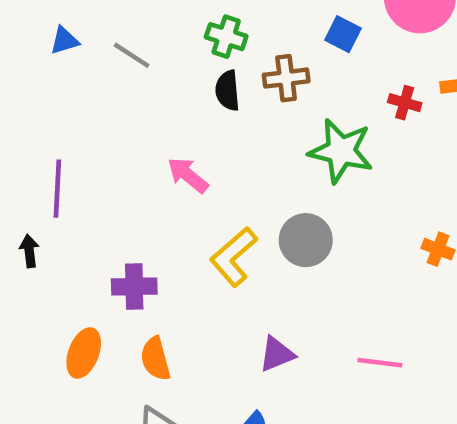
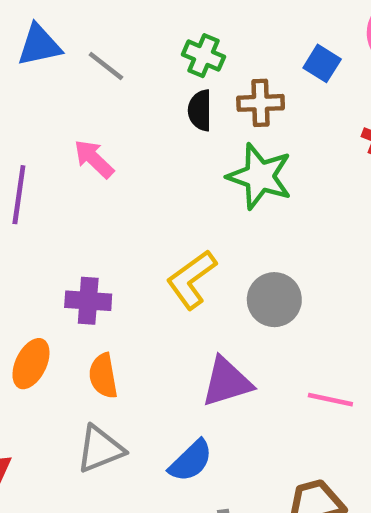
blue triangle: (64, 41) -> (39, 45), size x1.5
green star: (341, 151) -> (260, 176), moved
pink arrow: (188, 175) -> (94, 159), moved
gray circle: (306, 240) -> (274, 300), moved
purple triangle: (277, 354) -> (227, 382), size x1.4

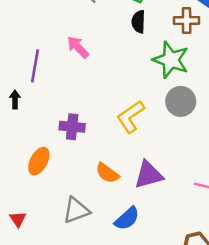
brown cross: (261, 103) -> (187, 20), moved
gray circle: (274, 300) -> (181, 101), moved
orange semicircle: (103, 376) -> (107, 173), moved, turned -45

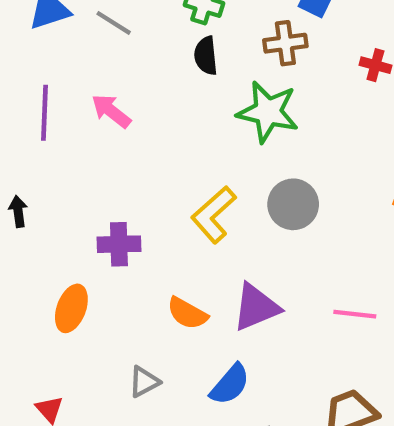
purple line: (35, 66) -> (44, 113), moved
gray circle: (181, 101) -> (293, 204), moved
gray triangle: (76, 210) -> (144, 382), size x0.7

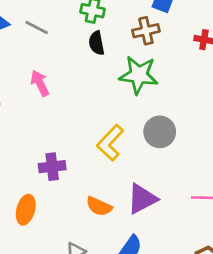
pink arrow: (111, 111) -> (40, 83), turned 30

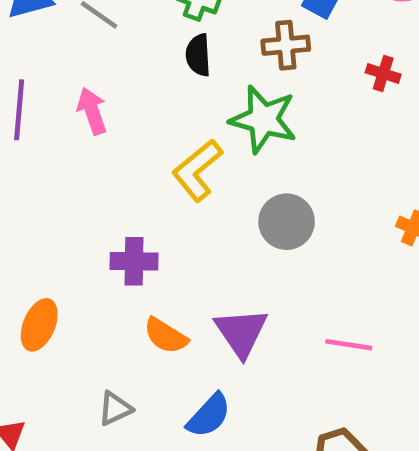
yellow L-shape: (110, 143) -> (197, 170), moved
purple cross: (52, 167) -> (134, 261), moved
purple triangle: (142, 199) -> (241, 332), turned -44

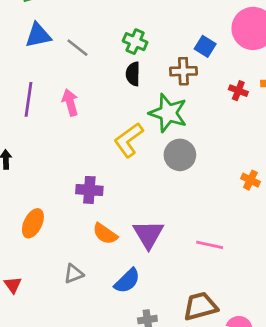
gray circle: (287, 222) -> (180, 155), moved

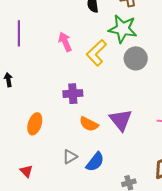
pink arrow: (70, 103) -> (65, 42), moved
blue semicircle: (127, 281) -> (95, 162), moved

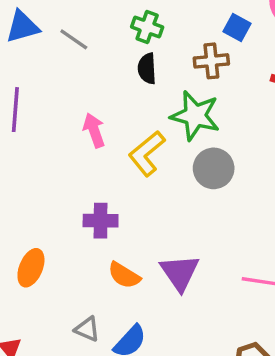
gray triangle: (70, 157) -> (87, 329), turned 49

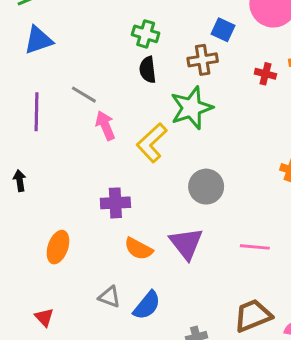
gray line: (74, 39) -> (84, 95), moved
green star: (195, 116) -> (191, 108), turned -30
gray circle: (214, 168) -> (206, 187), moved

